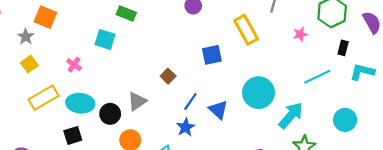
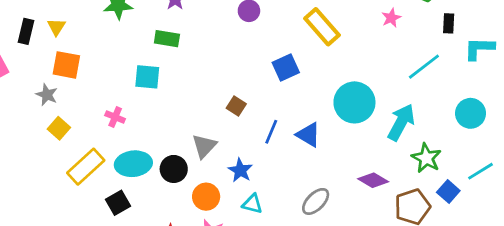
blue star: (186, 127) -> (240, 170), moved
black square: (73, 135) -> (118, 203), moved

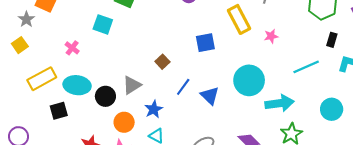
pink star: (391, 18) -> (271, 36), moved
cyan arrow: (401, 122) -> (280, 103), turned 40
yellow square: (59, 128) -> (20, 45), moved

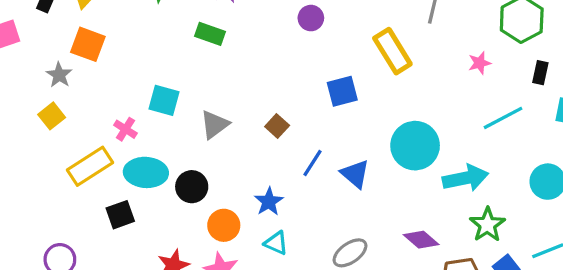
cyan square: (103, 24) -> (164, 100), moved
pink star: (271, 36) -> (480, 63), moved
pink cross: (72, 48) -> (125, 129), moved
gray triangle: (132, 85) -> (215, 125), moved

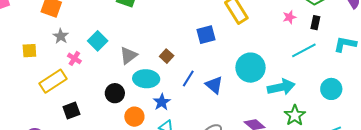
black rectangle: (540, 73) -> (315, 23), moved
gray star: (59, 75) -> (61, 36), moved
cyan square: (164, 100) -> (98, 41), turned 30
yellow square: (52, 116) -> (29, 51), turned 35
cyan ellipse: (146, 172) -> (146, 79), moved

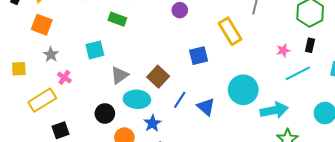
pink star: (289, 17) -> (283, 50), moved
cyan square: (98, 41) -> (95, 50), moved, turned 30
brown square: (167, 56) -> (158, 77), size x1.5

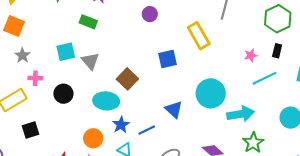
gray triangle: (119, 75) -> (90, 61), moved, turned -36
pink cross: (64, 77) -> (35, 78), turned -32
blue line: (180, 100) -> (147, 130), moved, turned 30
black circle: (105, 113) -> (63, 94), moved

